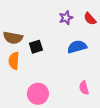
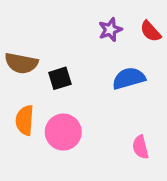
orange semicircle: (14, 61) -> (25, 120), moved
pink circle: (38, 94) -> (63, 132), moved

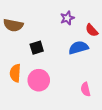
red semicircle: (151, 31) -> (92, 30), moved
brown semicircle: (21, 63) -> (13, 25), moved

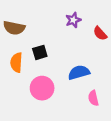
blue semicircle: (78, 48) -> (79, 72), moved
orange semicircle: (15, 73) -> (16, 62), moved

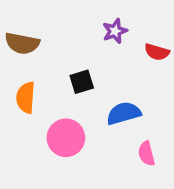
red semicircle: (100, 33) -> (157, 52), turned -32
black square: (40, 52) -> (82, 82), moved

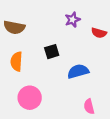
pink circle: (66, 138) -> (30, 98), moved
pink semicircle: (146, 154) -> (89, 106), moved

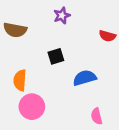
purple star: (73, 20) -> (62, 16), moved
orange semicircle: (16, 61) -> (20, 80), moved

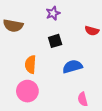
black square: (56, 56) -> (55, 41), moved
orange semicircle: (20, 80) -> (30, 64), moved

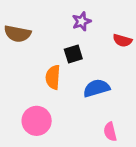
purple star: (53, 13) -> (82, 21), moved
orange semicircle: (30, 64) -> (53, 77), moved

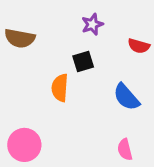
blue semicircle: (97, 88) -> (126, 97), moved, turned -115
pink circle: (37, 121) -> (24, 145), moved

